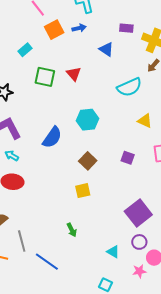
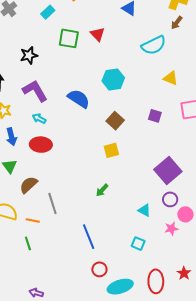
blue semicircle: (52, 137) -> (79, 99), turned -90
green arrow: (72, 230) -> (102, 190), turned 72
blue line: (47, 262) -> (89, 237), moved, turned 35

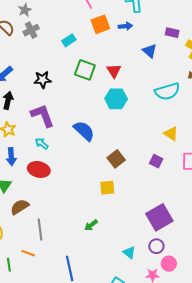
yellow triangle: (171, 78) -> (171, 134), moved
cyan hexagon: (113, 79) -> (116, 99), moved
orange line: (33, 221) -> (28, 253), moved

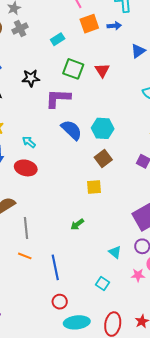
blue triangle: (150, 51) -> (138, 51), turned 42
cyan hexagon: (116, 99) -> (103, 128), moved
purple L-shape: (42, 116) -> (58, 98), moved, turned -68
orange line: (28, 253) -> (25, 256), moved

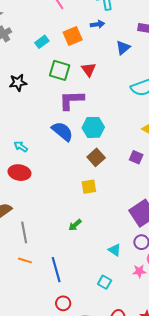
orange square: (89, 24) -> (73, 36), moved
purple L-shape: (58, 98) -> (71, 100), moved

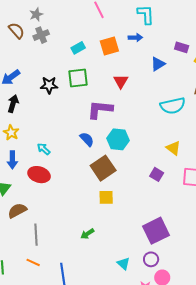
green square: (60, 70) -> (78, 78), moved, turned -30
blue semicircle: (62, 131) -> (87, 139), size x0.7
brown square: (96, 157) -> (103, 168), moved, size x1.4

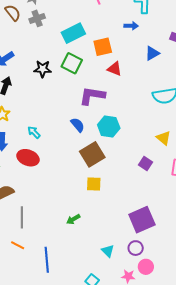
orange square: (109, 46) -> (103, 47), moved
cyan rectangle: (78, 48) -> (73, 33), size x1.6
green square: (78, 78) -> (72, 63), turned 30
red triangle: (121, 81) -> (114, 69), turned -42

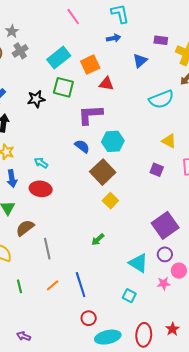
yellow square: (94, 184) -> (110, 201), turned -35
orange line: (18, 245) -> (53, 285), moved, turned -56
cyan triangle: (108, 251) -> (138, 263), size x1.5

